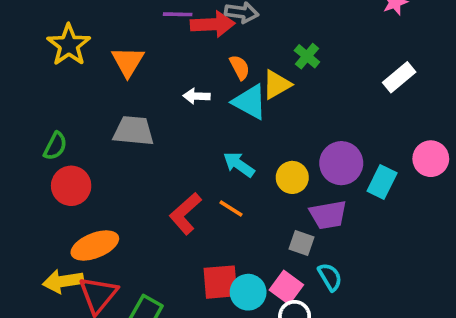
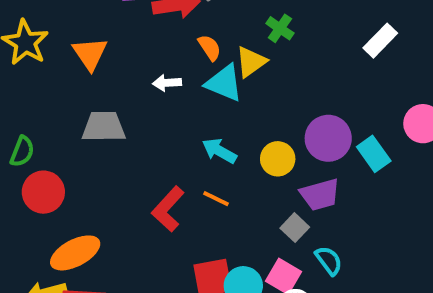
cyan rectangle: (382, 182) -> (374, 154), turned -56
gray square: (302, 243) -> (295, 228), turned 30

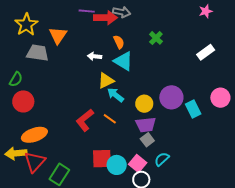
yellow triangle: (251, 62) -> (106, 81), moved
gray trapezoid: (104, 127) -> (38, 53), moved
purple trapezoid: (320, 195) -> (146, 125), moved
cyan semicircle: (329, 261) -> (162, 159), turned -105

